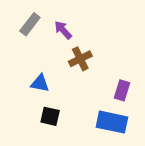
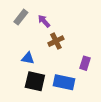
black square: (50, 116) -> (35, 81), size x1.5
blue rectangle: (112, 122) -> (64, 82), moved

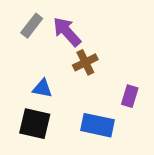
purple arrow: (44, 21) -> (67, 32), size x1.5
black square: (35, 81) -> (35, 124), moved

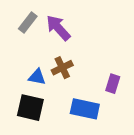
brown cross: (85, 62) -> (62, 68), moved

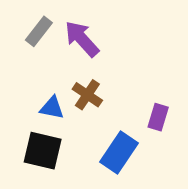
brown cross: (62, 68) -> (87, 95), turned -30
blue rectangle: (85, 109) -> (119, 153), turned -68

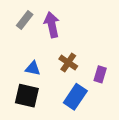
purple arrow: (82, 39) -> (52, 25), turned 30
brown cross: (87, 95) -> (68, 63), moved

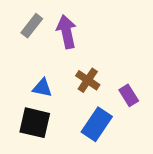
purple rectangle: (100, 74) -> (129, 95), turned -49

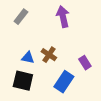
purple arrow: (67, 32) -> (63, 17), moved
brown cross: (88, 80) -> (49, 55), moved

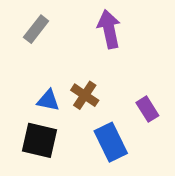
blue rectangle: (64, 82) -> (111, 142), turned -60

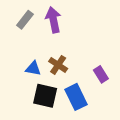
purple arrow: (109, 29) -> (53, 20), moved
black square: (40, 140) -> (45, 96), moved

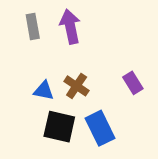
gray rectangle: (25, 20) -> (33, 26), turned -48
purple rectangle: (101, 74) -> (133, 83), moved

